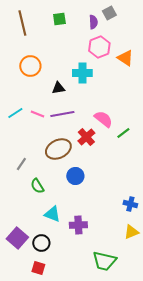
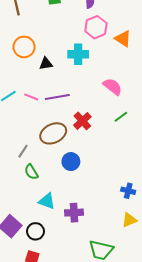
black triangle: (58, 88) -> (46, 64), moved
pink semicircle: (103, 119) -> (113, 87), moved
gray line: (21, 164) -> (23, 151), moved

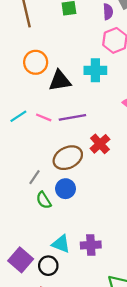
black triangle: (46, 64) -> (60, 81), size x1.5
blue circle: (71, 162) -> (65, 189), moved
cyan triangle: (47, 201) -> (61, 244), moved

